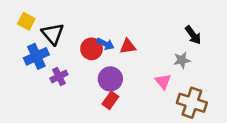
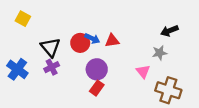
black triangle: (53, 34) -> (50, 47), moved
black arrow: (193, 35) -> (169, 31), turned 105
blue cross: (36, 56) -> (17, 69), moved, turned -30

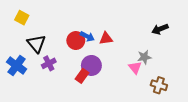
black triangle: (50, 47) -> (36, 44), moved
gray star: (160, 53) -> (144, 57), moved
red rectangle: (97, 88) -> (82, 76), moved
brown cross: (168, 90) -> (159, 85), size x0.7

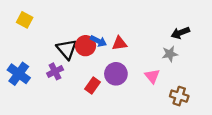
black triangle: (36, 44) -> (67, 49), moved
gray star: (144, 57) -> (170, 54), moved
purple circle: (91, 65) -> (116, 74), moved

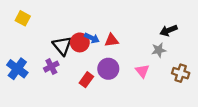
brown cross: (179, 96) -> (181, 73), moved

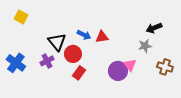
red circle: (80, 42) -> (73, 54), moved
purple circle: (108, 69) -> (118, 71), moved

